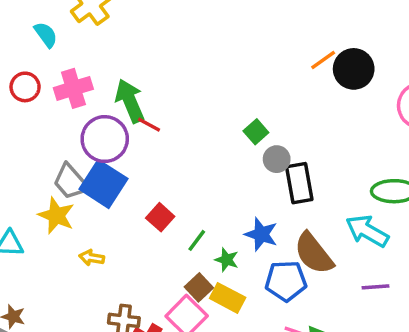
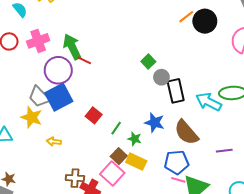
blue square: (103, 184) -> (59, 97), turned 32
cyan arrow: (367, 231) -> (209, 102), moved
blue pentagon: (286, 281) -> (177, 162), moved

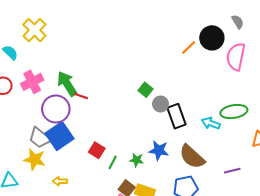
orange line: (186, 17) -> (189, 48), moved
black circle: (205, 21) -> (212, 38), moved
cyan arrow: (209, 102) -> (211, 123), size x0.7
green line: (116, 128) -> (113, 162), moved
green star: (135, 139) -> (137, 160), moved

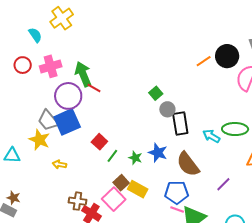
purple line: (232, 171) -> (223, 184), turned -42

